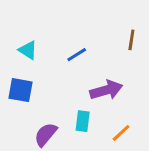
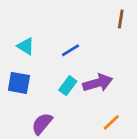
brown line: (131, 40) -> (121, 19), moved
cyan rectangle: (83, 121) -> (68, 86), moved, turned 30

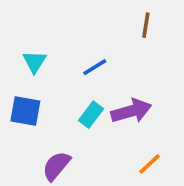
brown line: (121, 19) -> (146, 25), moved
cyan triangle: (26, 46) -> (34, 62), turned 30

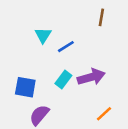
cyan triangle: (34, 62) -> (43, 35), moved
blue square: (25, 111) -> (25, 87), moved

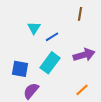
purple arrow: (91, 77) -> (84, 55), moved
cyan rectangle: (63, 80) -> (50, 63), size x1.5

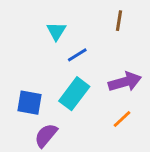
cyan triangle: (34, 28) -> (56, 31), moved
orange line: (82, 90) -> (122, 119), moved

